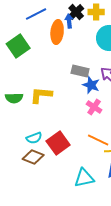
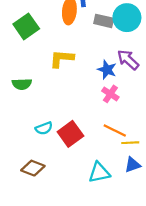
gray rectangle: (80, 71) -> (104, 21), moved
yellow L-shape: (41, 95) -> (62, 59), moved
brown diamond: (33, 157) -> (33, 168), moved

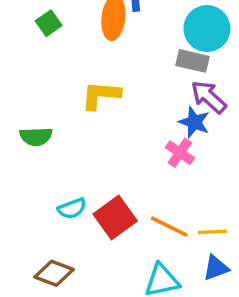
gray rectangle: (104, 21) -> (193, 61), moved
green square: (26, 26) -> (49, 23), moved, size x0.6
blue star: (107, 70) -> (194, 122), moved
orange line: (115, 130) -> (169, 226), moved

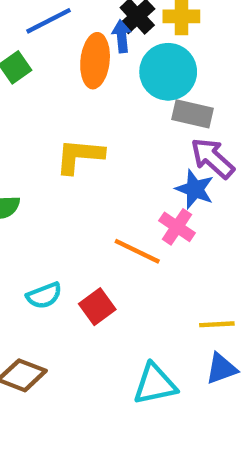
cyan circle: (207, 29) -> (168, 72), moved
red square: (115, 217) -> (97, 307), size x0.7
orange line: (169, 226) -> (137, 251), moved

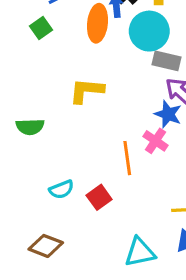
orange line: (137, 251) -> (127, 158), turned 56

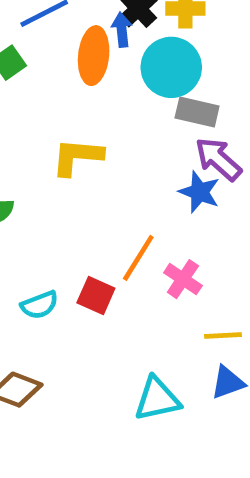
pink cross: (156, 141) -> (183, 279), moved
orange line: (127, 158) -> (138, 258), turned 40
red square: (99, 197) -> (96, 295), moved, turned -30

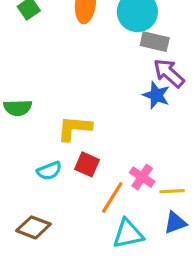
yellow L-shape: (77, 157) -> (74, 128), moved
orange line: (138, 258) -> (112, 197), moved
pink cross: (183, 279) -> (142, 177), moved

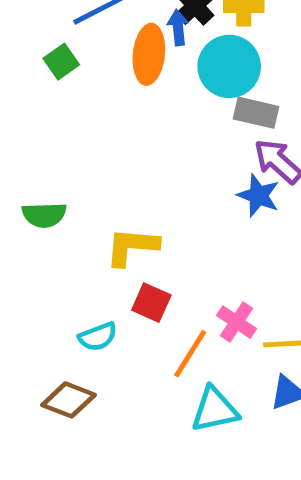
cyan semicircle: (49, 171) -> (98, 337), moved

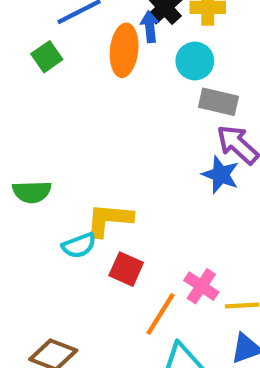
cyan circle: (229, 66) -> (195, 61), size x0.7
cyan semicircle: (98, 337) -> (79, 245), moved

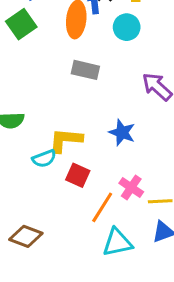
green square: (47, 57) -> (21, 24), size x1.4
gray rectangle: (218, 102) -> (85, 70), moved
blue star: (221, 175) -> (122, 133), moved

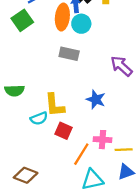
cyan circle: (127, 27) -> (81, 24), moved
yellow L-shape: (66, 140) -> (55, 105), turned -100
pink cross: (131, 188) -> (102, 140), turned -30

